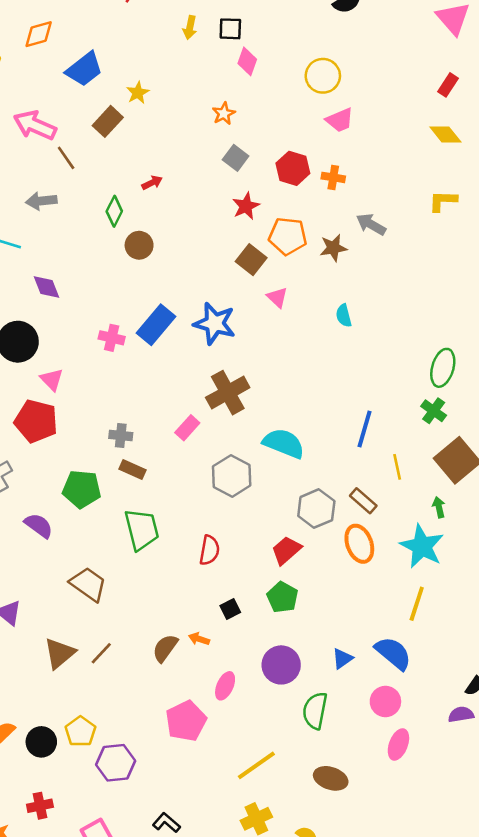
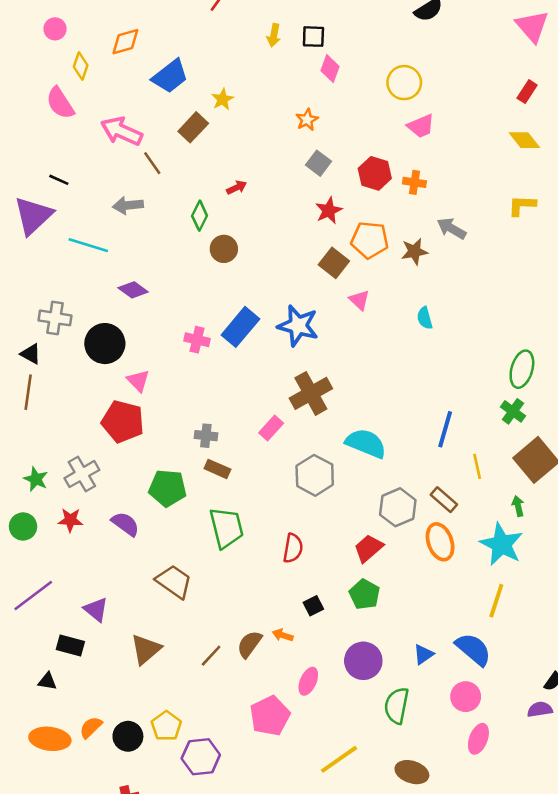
purple diamond: (47, 287) -> (133, 290), turned -32
brown line: (101, 653) -> (211, 656), moved

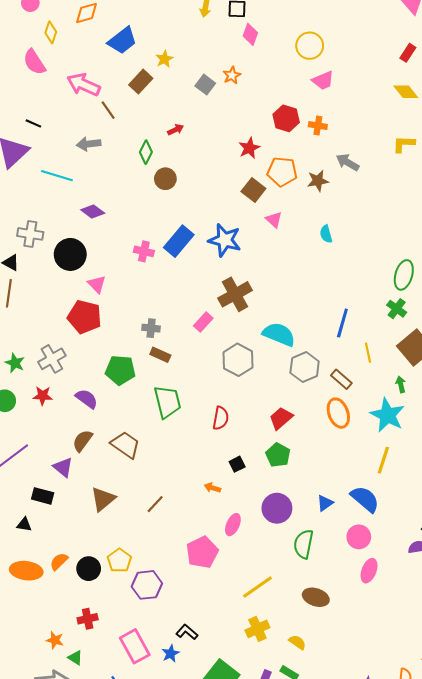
gray square: (319, 163) -> (205, 85), moved
gray hexagon: (398, 507) -> (305, 367), moved
brown semicircle: (249, 644) -> (82, 441), moved

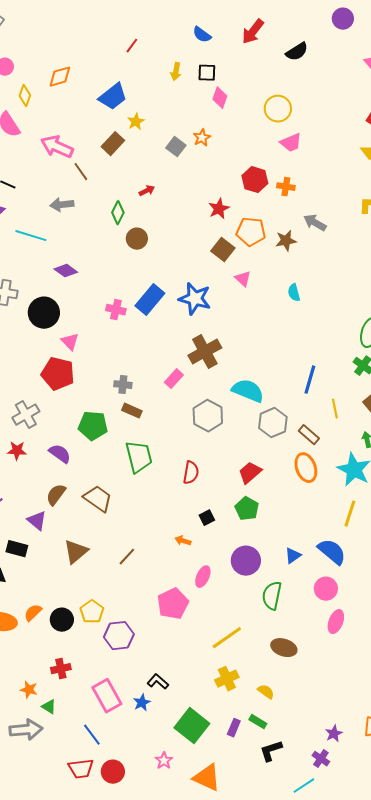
blue trapezoid: (122, 41) -> (113, 97), moved

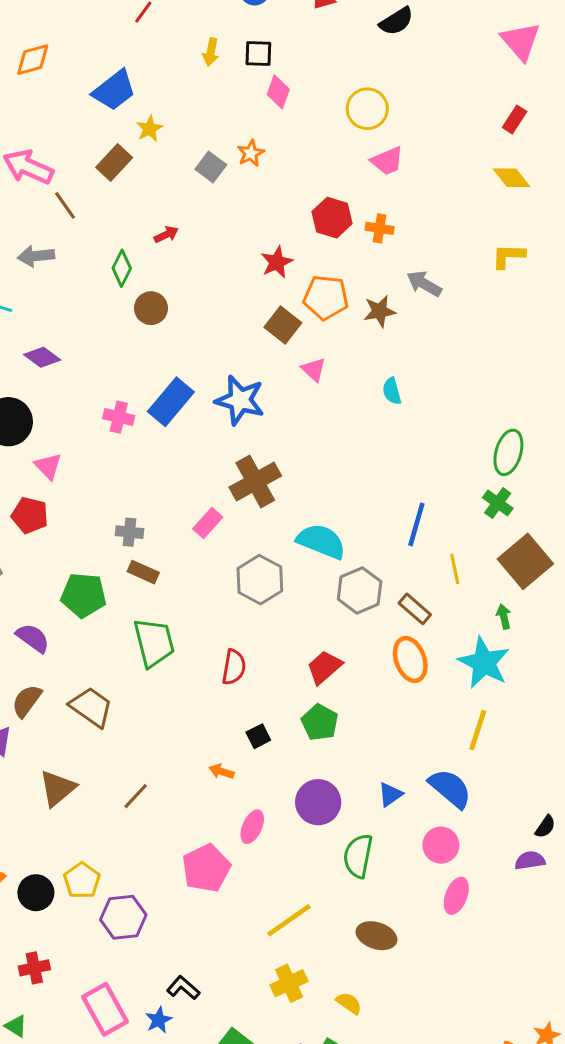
red pentagon: (58, 374) -> (30, 515), size x0.7

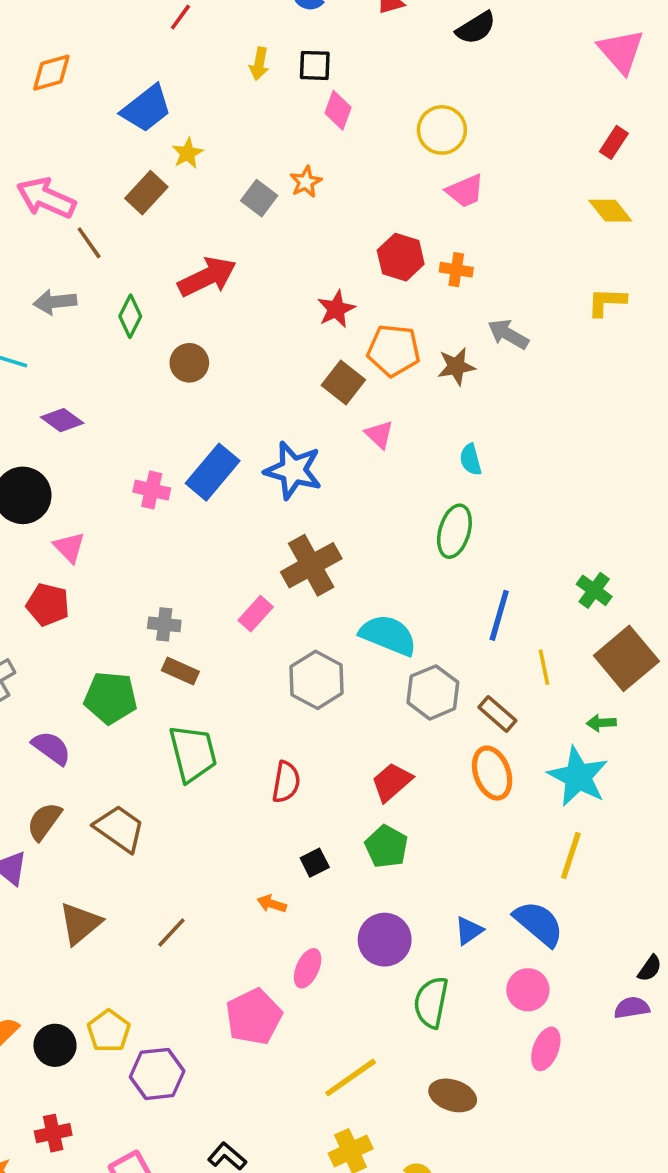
red arrow: (166, 235) -> (207, 277), size x2.0
green diamond: (122, 268) -> (130, 316), moved
green ellipse: (508, 452) -> (454, 531), moved
green arrow: (504, 617) -> (601, 723), turned -80

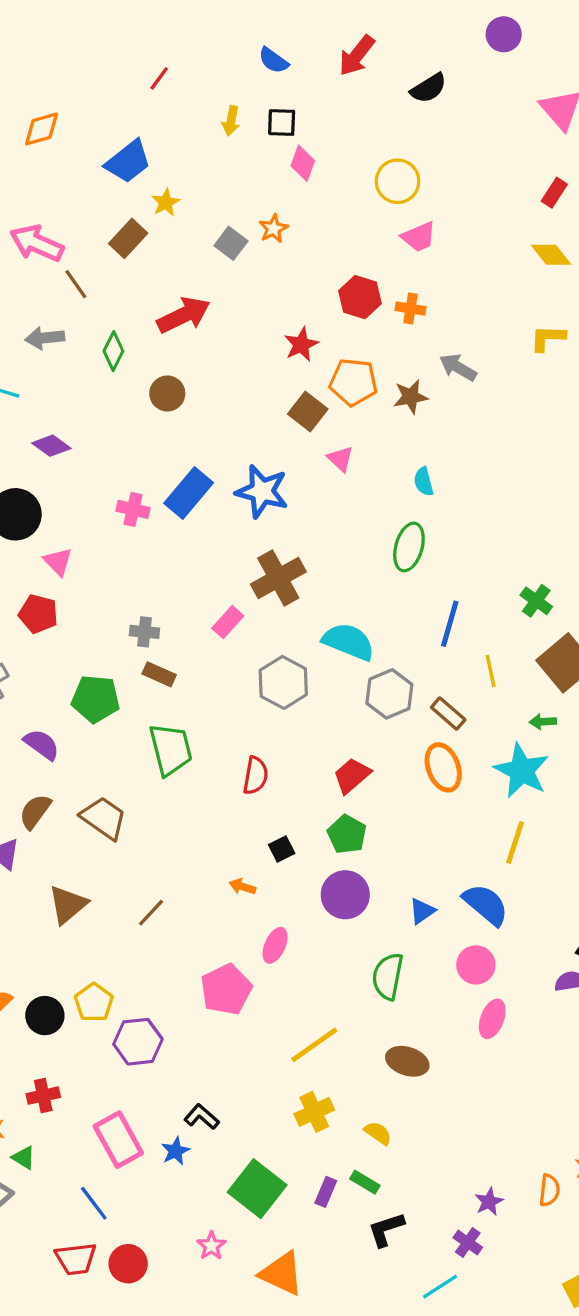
purple circle: (385, 940) -> (345, 895), moved

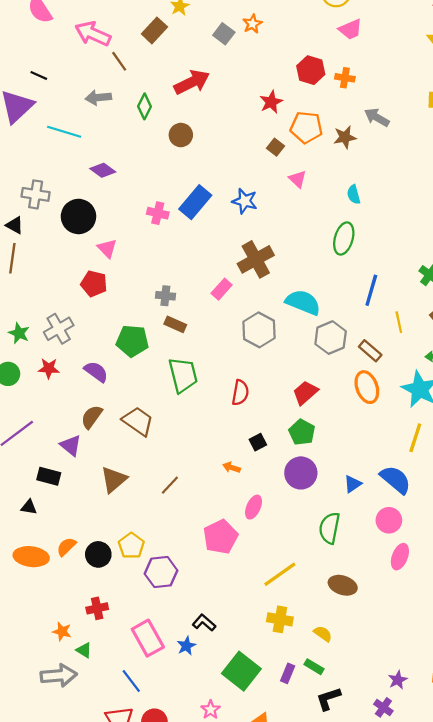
brown square: (308, 411) -> (276, 147), size x0.7
blue star: (262, 491) -> (245, 201), size x0.7
yellow cross: (314, 1112) -> (280, 619), turned 35

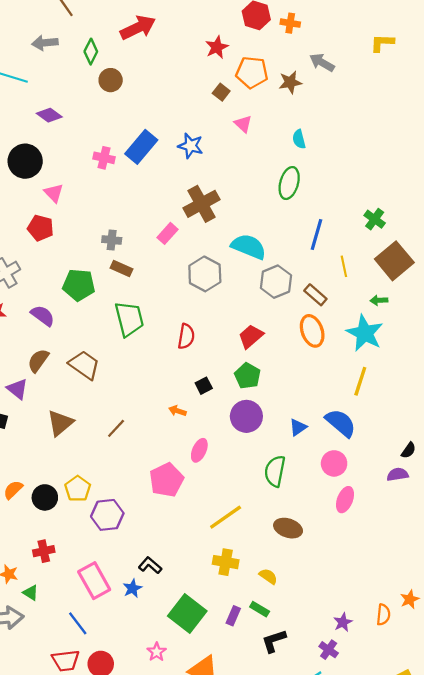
brown circle: (181, 135) -> (111, 80), moved

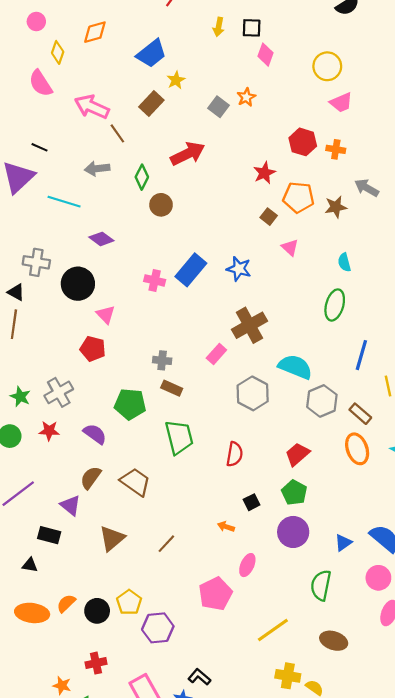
yellow cross: (226, 562) -> (288, 676), moved

